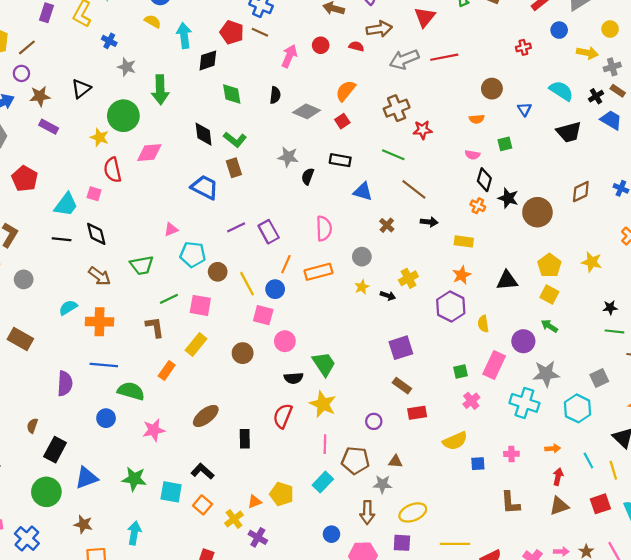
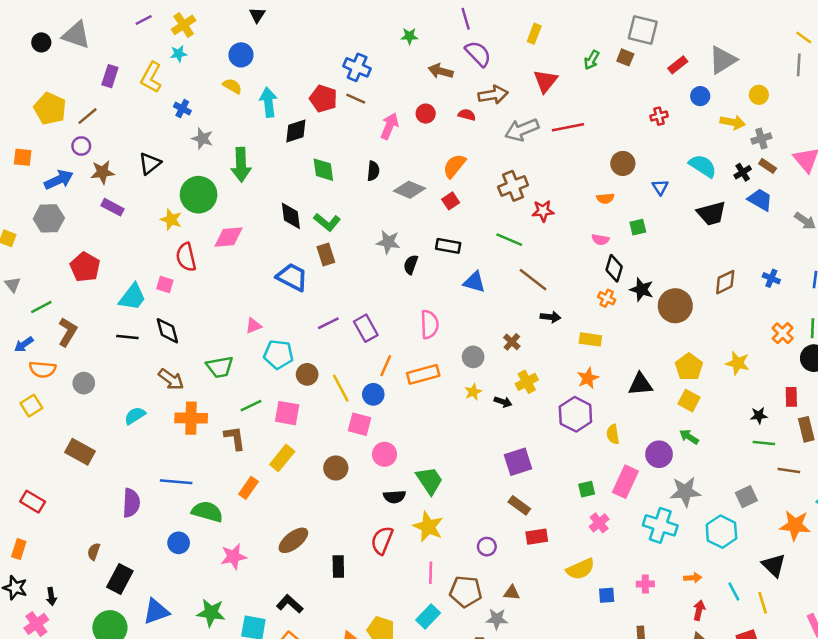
brown cross: (387, 225) -> (512, 342), moved
orange cross: (100, 322) -> (191, 418), moved

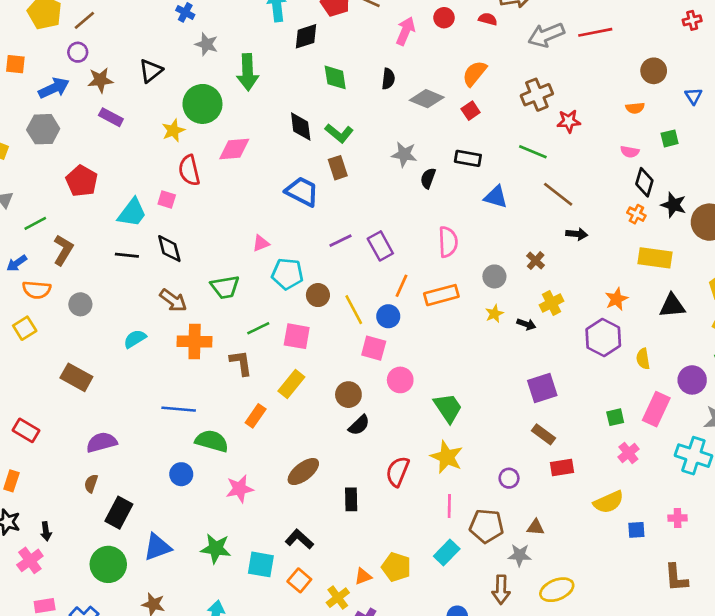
yellow star: (171, 220) -> (173, 131), turned 30
yellow rectangle: (590, 339) -> (655, 258), moved, size x1.4
black semicircle: (394, 497) -> (359, 425), moved, turned -40
purple semicircle: (131, 503) -> (102, 442), moved, turned -108

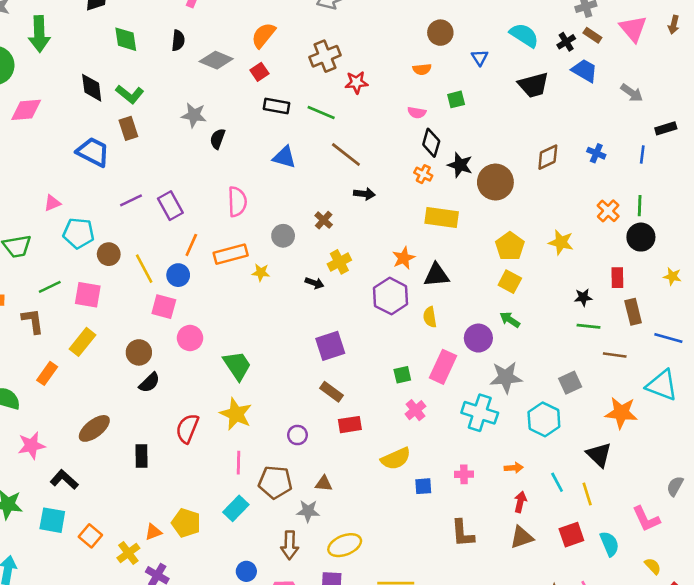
black rectangle: (468, 158) -> (277, 106), moved
black triangle: (672, 306) -> (436, 275), moved
yellow star: (494, 314) -> (261, 272), moved, turned 30
black L-shape: (299, 539) -> (64, 480), moved

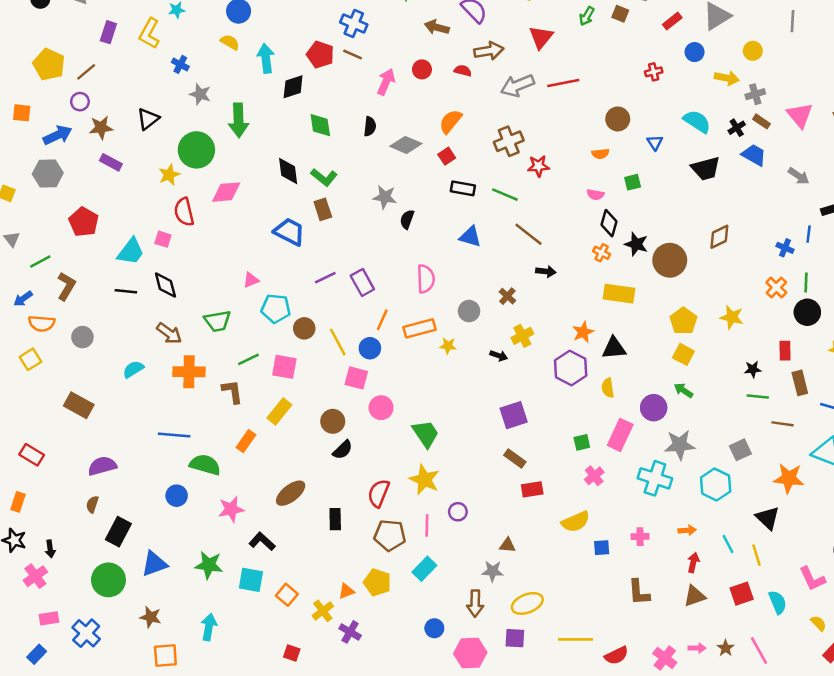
blue cross: (596, 153) -> (785, 248), moved
purple circle: (297, 435) -> (458, 512), moved
brown pentagon: (275, 482) -> (390, 535), moved

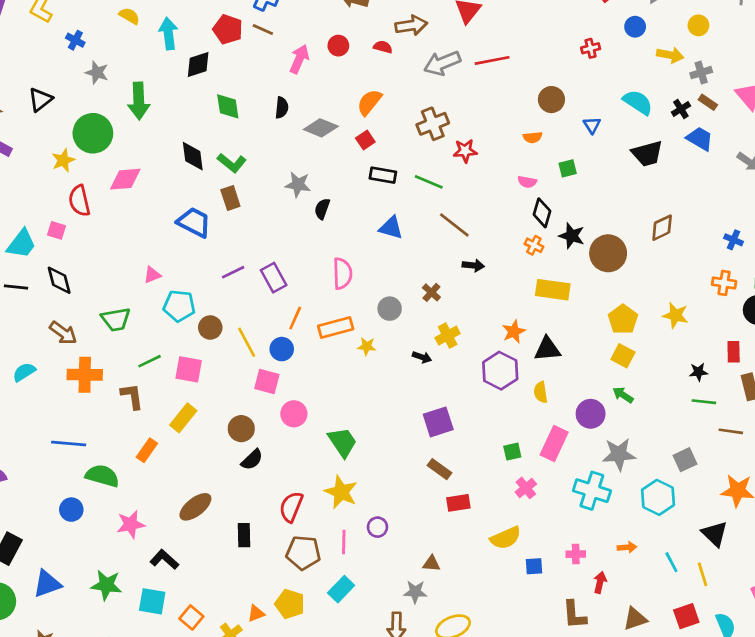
orange cross: (776, 287) -> (724, 283), turned -35
red arrow: (693, 563) -> (600, 582), moved

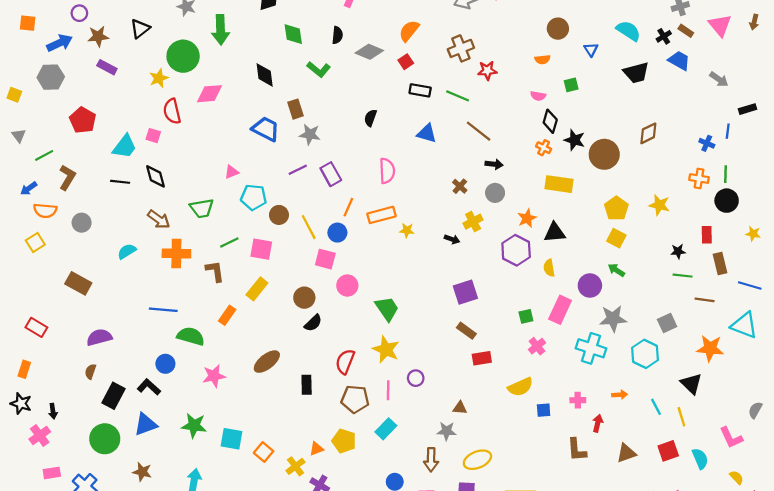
green L-shape: (232, 163) -> (319, 69), moved
gray star: (298, 185) -> (310, 134), moved
gray circle: (390, 309) -> (495, 193), moved
black L-shape: (164, 559) -> (149, 387), moved

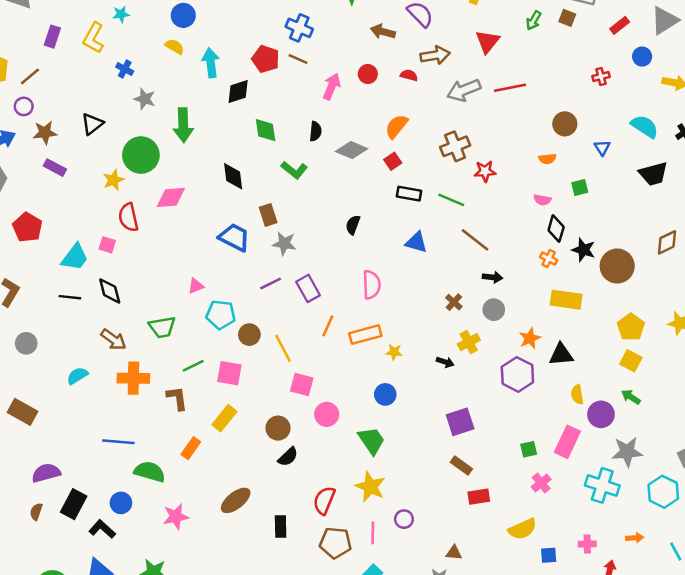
blue circle: (337, 233) -> (385, 394), moved
yellow semicircle: (549, 268) -> (577, 394), moved
black rectangle: (114, 396) -> (74, 504), moved

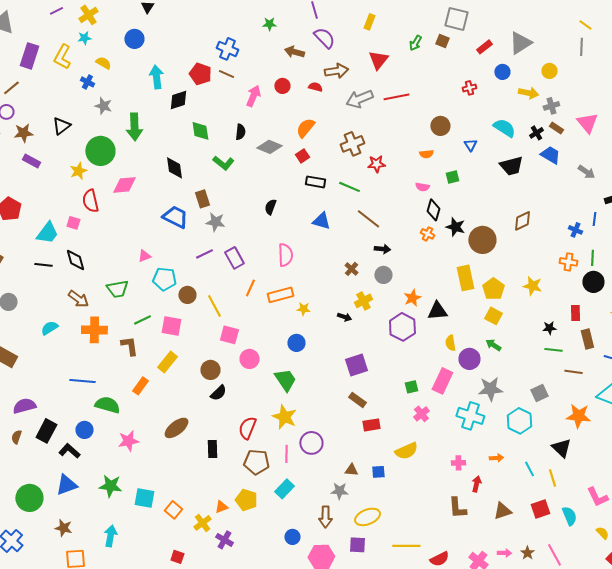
purple rectangle: (52, 37) -> (29, 56), size x1.4
yellow semicircle: (175, 47) -> (103, 63), moved
yellow rectangle: (566, 300) -> (465, 278), moved, turned 70
purple circle: (404, 519) -> (311, 443), size x1.5
blue square: (549, 555) -> (378, 472), moved

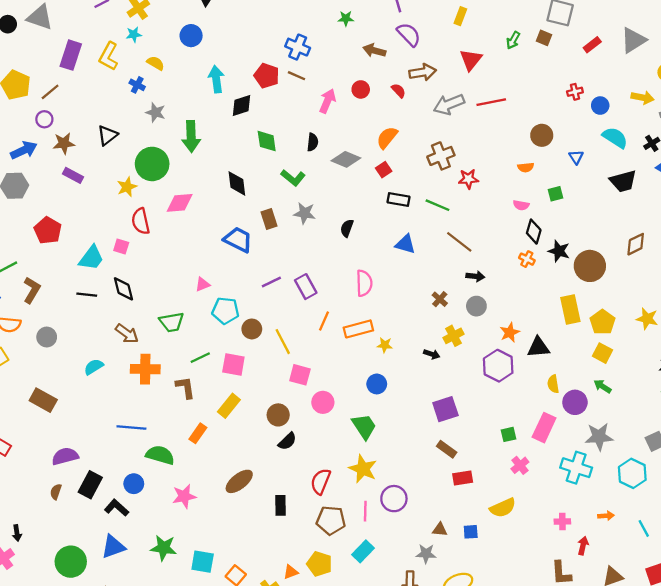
blue circle: (502, 72) -> (600, 106), moved
red semicircle: (315, 87) -> (398, 91), turned 32
gray star: (215, 222) -> (305, 213), moved

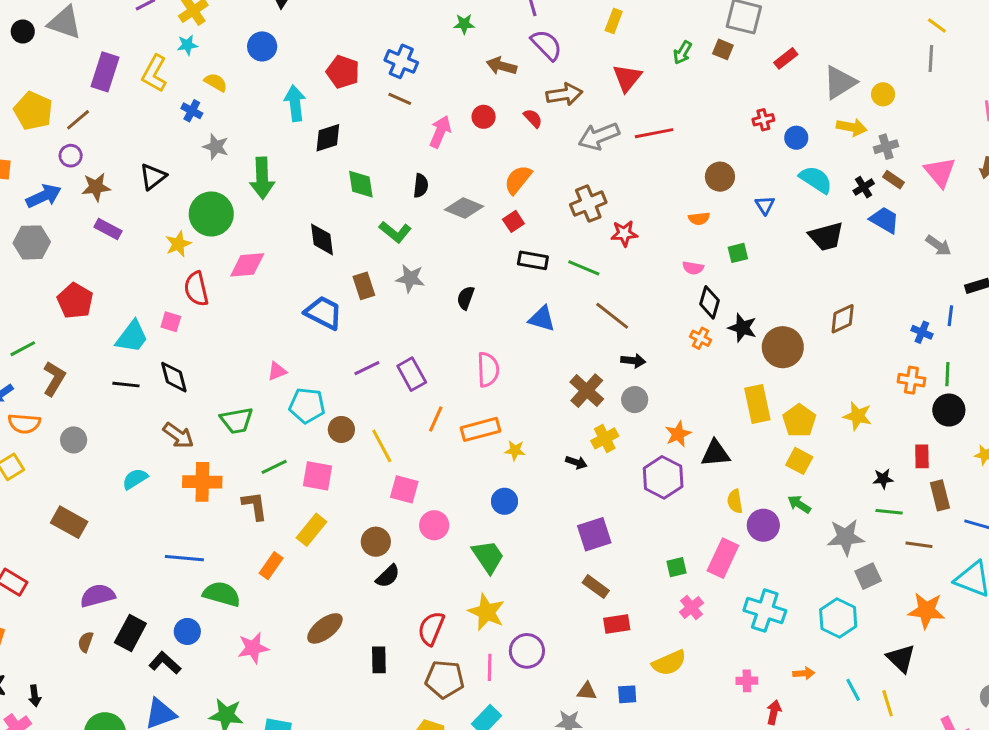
gray triangle: (633, 40) -> (840, 82), moved
red pentagon: (267, 76) -> (343, 72), moved
brown cross: (440, 299) -> (587, 391), size x1.6
gray star: (599, 437) -> (846, 537), moved

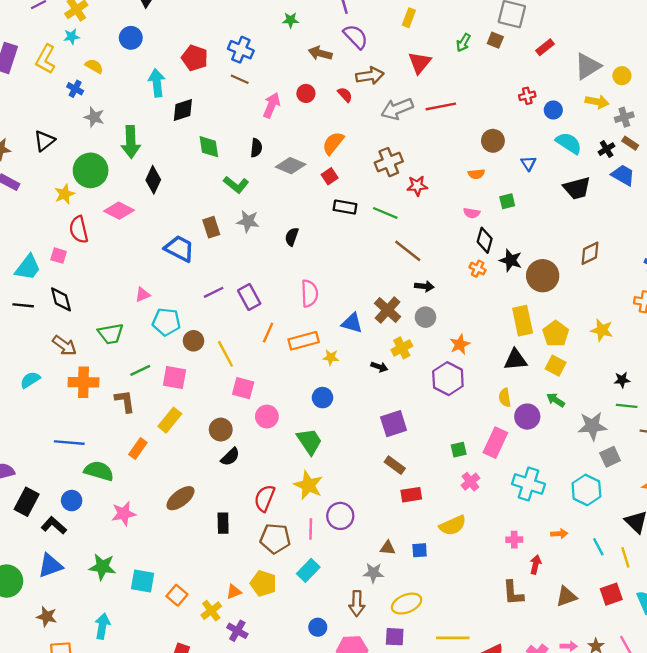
black diamond: (322, 239) -> (153, 180), moved, turned 32
pink diamond: (247, 265) -> (119, 211), turned 32
blue triangle: (542, 319) -> (352, 323), moved
black triangle: (715, 453) -> (515, 360), moved

